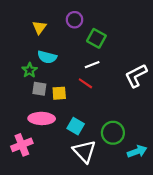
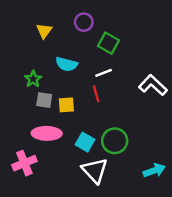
cyan semicircle: (47, 57) -> (66, 64), moved
white L-shape: (136, 76) -> (153, 85), turned 70
red line: (85, 83) -> (96, 94), turned 40
green circle: (113, 133) -> (115, 141), moved

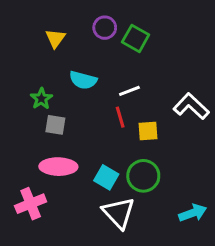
green square: (108, 43) -> (136, 38), moved
yellow square: (66, 105) -> (148, 131), moved

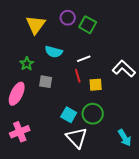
yellow triangle: (55, 38) -> (36, 25), size x1.5
gray square: (55, 125) -> (46, 82), moved
pink ellipse: (58, 167) -> (17, 94), moved, turned -65
cyan arrow: (193, 213) -> (125, 138), turned 78

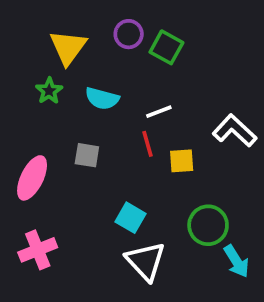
green star: (27, 64) -> (49, 91), moved
green circle: (93, 114) -> (208, 225), moved

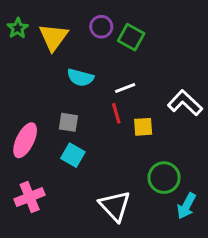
green star: (49, 91) -> (18, 28), moved
cyan square: (130, 218) -> (73, 155), moved
cyan arrow: (236, 261) -> (186, 206), turned 60

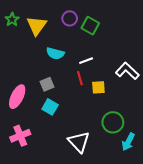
gray square: (68, 122) -> (47, 84), turned -32

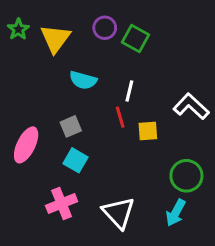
white line: (86, 61) -> (129, 91), turned -56
green circle: (113, 122) -> (186, 176), moved
pink cross: (20, 136) -> (62, 204), moved
cyan arrow: (128, 142) -> (176, 213), moved

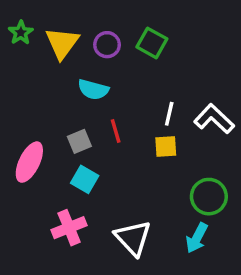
purple circle: (105, 28) -> (107, 45), moved
white line: (129, 91) -> (169, 114), moved
red line: (120, 117) -> (116, 131), moved

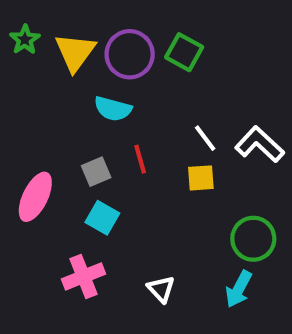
purple circle: (107, 45) -> (130, 54), size x1.5
white line: (169, 114) -> (205, 138), turned -50
white triangle: (133, 238) -> (161, 289), size x0.6

